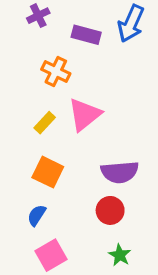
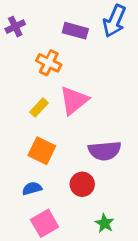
purple cross: (38, 16) -> (15, 27), moved
red circle: (110, 210) -> (82, 184), moved
blue semicircle: (37, 215) -> (32, 188), turned 42

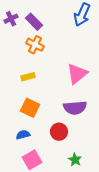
purple rectangle: (75, 31) -> (34, 22), moved, turned 30
pink triangle: (74, 100) -> (77, 74), moved
yellow rectangle: (39, 107) -> (28, 77), turned 32

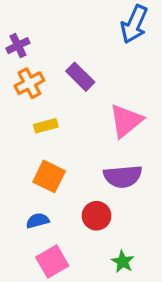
purple cross: (11, 19) -> (18, 46), moved
purple rectangle: (34, 22) -> (80, 77), moved
orange cross: (35, 45) -> (29, 83), moved, turned 36

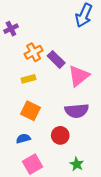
purple rectangle: (80, 77) -> (56, 59), moved
orange cross: (29, 83) -> (34, 52), moved

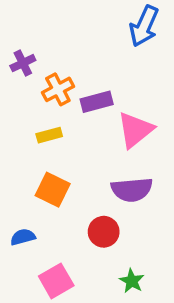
purple cross: (11, 29) -> (23, 63), moved
purple rectangle: (56, 59) -> (97, 102), turned -60
blue semicircle: (23, 138) -> (23, 237), moved

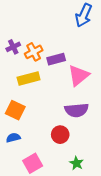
purple cross: (23, 63) -> (13, 47), moved
yellow rectangle: (49, 135) -> (29, 78), size x1.5
orange square: (53, 190) -> (15, 110), moved

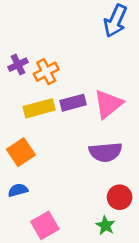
purple rectangle: (56, 59) -> (73, 103), moved
orange square: (15, 110) -> (21, 152), turned 30
red circle: (60, 135) -> (120, 197), moved

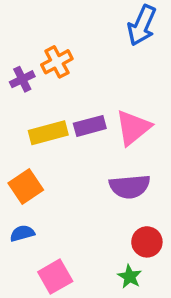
orange cross: (46, 72) -> (57, 62), moved

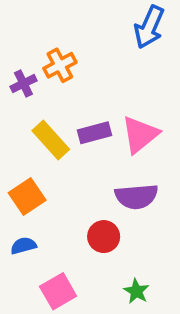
yellow rectangle: (48, 133) -> (51, 140), turned 63
red circle: (147, 242) -> (104, 237), moved

